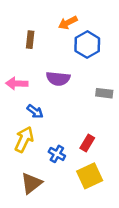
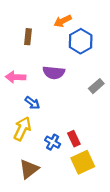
gray rectangle: (104, 93) -> (96, 86), turned -48
red rectangle: (87, 143) -> (74, 139), moved, turned -56

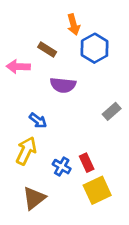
orange arrow: (63, 21) -> (73, 25), turned -78
brown rectangle: (28, 37) -> (47, 50), moved, turned -64
pink arrow: (16, 77) -> (18, 67), moved
gray rectangle: (96, 86) -> (112, 111), moved

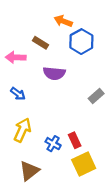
orange arrow: (73, 25) -> (63, 21), turned 126
blue arrow: (38, 121) -> (18, 94), moved

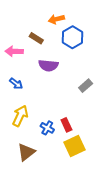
orange arrow: (63, 21) -> (56, 19), turned -35

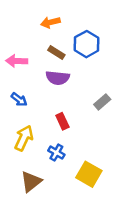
orange arrow: (56, 19) -> (50, 22), moved
brown rectangle: (36, 38) -> (56, 52), moved
red rectangle: (66, 125) -> (62, 121), moved
yellow square: (75, 146) -> (89, 174), turned -35

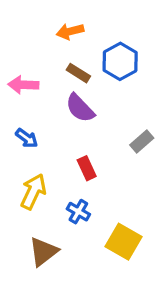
purple semicircle: (58, 78) -> (80, 108), turned 40

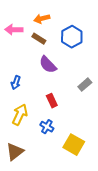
brown rectangle: (78, 73) -> (39, 39), moved
pink arrow: (23, 85) -> (14, 30), moved
blue arrow: (27, 138) -> (16, 83), turned 72
brown triangle: (43, 252) -> (15, 152), moved

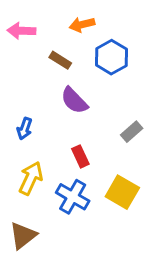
orange arrow: (42, 19) -> (82, 25), moved
pink arrow: (14, 30) -> (21, 31), moved
blue cross: (47, 127) -> (73, 197), size x1.5
yellow square: (74, 145) -> (122, 192), moved

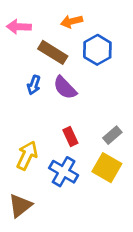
brown rectangle: (60, 60) -> (53, 52), size x1.5
blue arrow: (25, 129) -> (34, 85), moved
gray rectangle: (132, 132) -> (112, 135), moved

